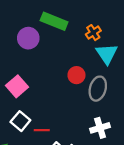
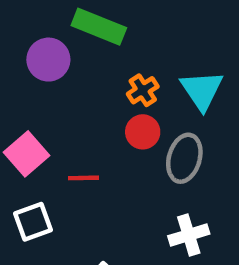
orange cross: (93, 33) -> (143, 90), moved
white square: (20, 121) -> (33, 222), turned 30
red line: (42, 130) -> (83, 178), moved

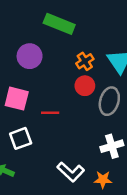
purple circle: (48, 60) -> (30, 56), moved
pink square: (26, 154) -> (17, 99), turned -35

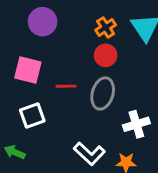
gray ellipse: (109, 101) -> (103, 93), moved

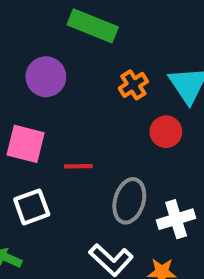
red circle: (106, 55) -> (166, 132), moved
gray ellipse: (103, 93) -> (129, 201), moved

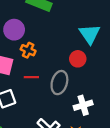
orange cross: (133, 85) -> (28, 50), moved, turned -32
gray ellipse: (129, 201) -> (59, 83), moved

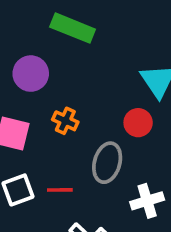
orange cross: (28, 50) -> (65, 121), moved
red line: (31, 77) -> (60, 190), moved

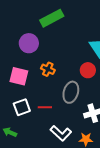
green rectangle: (73, 28) -> (52, 18), turned -50

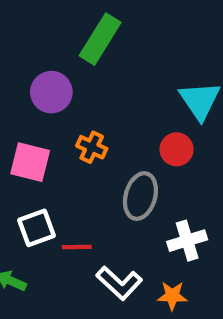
green rectangle: (52, 18) -> (100, 39), turned -30
red line: (45, 107) -> (77, 247), moved

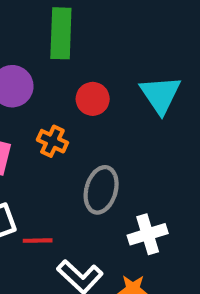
green rectangle: (100, 39) -> (61, 33), turned -30
red circle: (177, 149) -> (93, 99), moved

